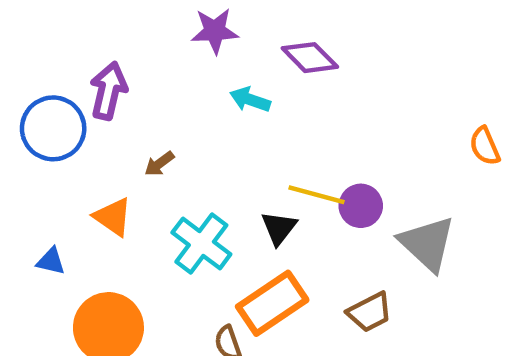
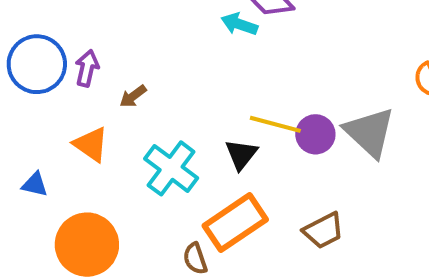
purple arrow: (108, 91) -> (87, 68), moved, size x0.7
cyan arrow: (250, 100) -> (239, 24), moved
gray triangle: (427, 243) -> (370, 132), moved

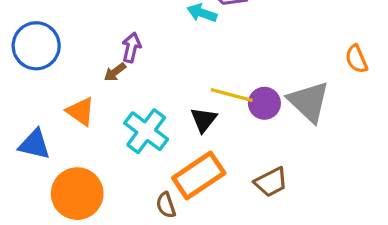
purple arrow: (87, 68) -> (131, 47), moved
blue triangle: (35, 184) -> (35, 144), size x1.5

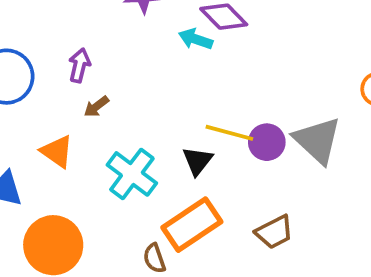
purple arrow: (131, 47) -> (79, 65), moved

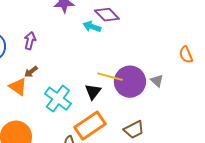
brown arrow: (96, 107) -> (31, 72), moved
gray triangle: (317, 140) -> (157, 81), size x0.5
purple circle: (267, 142) -> (130, 82), size x1.6

